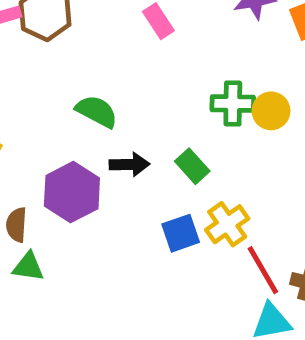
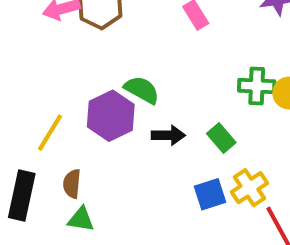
purple hexagon: (72, 192) -> (111, 116), moved

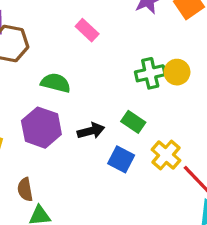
green semicircle: (142, 90) -> (56, 83), moved
blue square: (210, 194) -> (121, 159), moved, turned -30

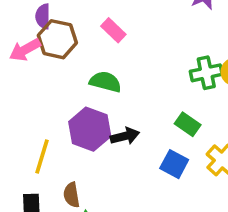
pink rectangle: (87, 30) -> (113, 30), moved
black arrow: (91, 131) -> (125, 136), moved

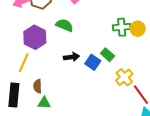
purple hexagon: (90, 129) -> (35, 37), moved
blue square: (174, 164) -> (93, 62), moved

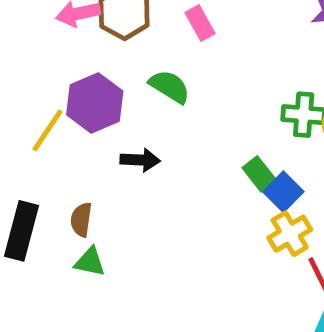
black arrow: (72, 57) -> (140, 160), moved
blue square: (93, 62) -> (283, 192), moved
yellow line: (24, 63) -> (47, 130), moved

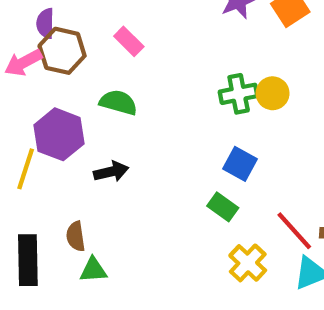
green rectangle: (259, 174) -> (223, 207), moved
yellow cross: (290, 234) -> (248, 263), moved

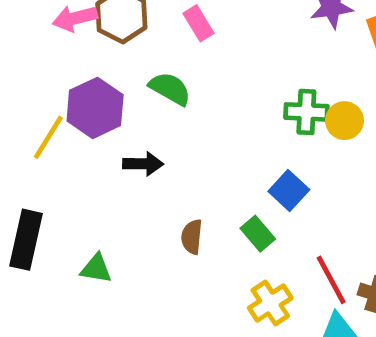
brown semicircle: (76, 236) -> (192, 237), moved

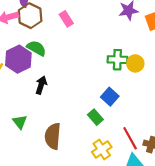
green semicircle: (170, 89) -> (36, 48), moved
black arrow: (143, 164) -> (41, 85), turned -72
brown semicircle: (192, 237) -> (53, 136), moved, size x1.6
green triangle: (96, 269) -> (20, 122), moved, turned 42

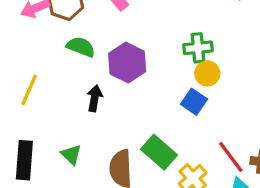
purple hexagon: (18, 59) -> (127, 63), moved
yellow circle: (135, 63) -> (207, 73), moved
green rectangle: (95, 117) -> (159, 152), moved, size x1.5

